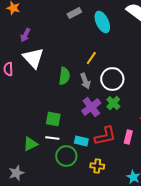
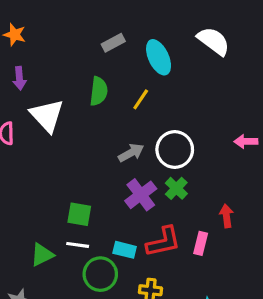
purple arrow: (25, 35) -> (19, 78), moved, turned -32
yellow line: (91, 58) -> (141, 99), moved
green semicircle: (64, 76) -> (99, 91), moved
gray arrow: (85, 81) -> (131, 153), turned -98

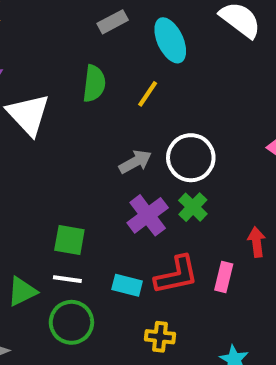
green circle: (100, 274) -> (71, 322), moved

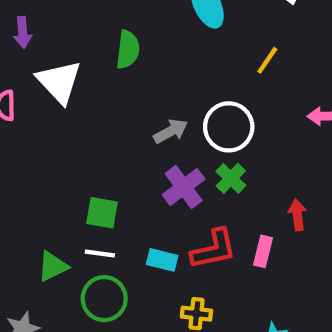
yellow line: (148, 94) -> (267, 60), moved

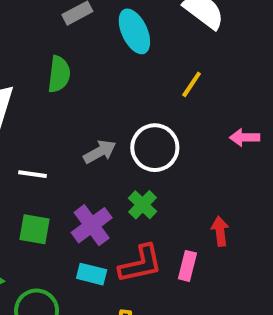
green cross: (231, 178) -> (143, 205), moved
purple cross: (184, 187) -> (92, 225), moved
white line: (100, 254) -> (32, 174), moved

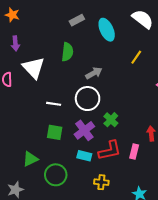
white circle: (155, 148) -> (88, 99), moved
gray arrow: (100, 152) -> (94, 73), moved

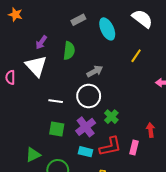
purple arrow: (15, 43) -> (41, 42), moved, turned 40

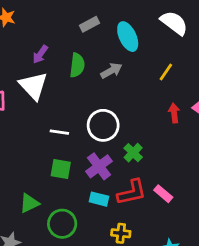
gray arrow: (95, 71) -> (111, 71), moved
red arrow: (151, 130) -> (174, 113), moved
pink rectangle: (134, 148) -> (163, 194), turned -64

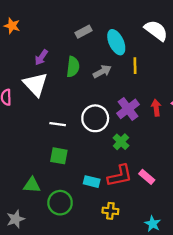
yellow line: (166, 72) -> (135, 66), moved, turned -35
purple cross: (99, 166) -> (128, 109), moved
green triangle: (29, 203) -> (32, 185), turned 30

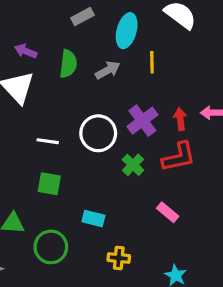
cyan ellipse: (116, 42) -> (127, 31), turned 40
purple arrow: (41, 57) -> (26, 51), turned 77
red L-shape: (120, 176) -> (179, 157), moved

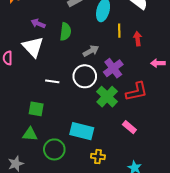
gray arrow: (108, 70) -> (91, 51), moved
red arrow: (180, 119) -> (138, 39), moved
green cross: (133, 165) -> (107, 97), size x1.5
green square: (49, 184) -> (36, 109), moved
cyan rectangle: (93, 219) -> (82, 131), size x1.6

